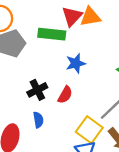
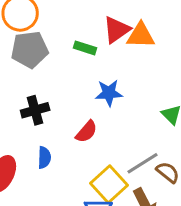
green rectangle: (52, 34) -> (85, 48), size x0.6
black cross: (37, 90) -> (35, 110), moved

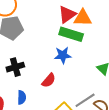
green rectangle: (85, 48) -> (71, 34), moved, size x1.6

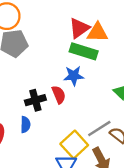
black cross: (15, 67) -> (35, 100), moved
red semicircle: (49, 80) -> (59, 95), moved, turned -63

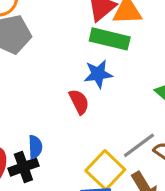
black cross: (35, 100) -> (23, 167), moved

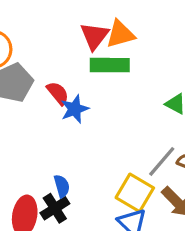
blue star: (98, 74) -> (75, 109), moved
red semicircle: (79, 102) -> (58, 93), moved

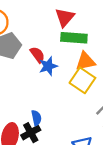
orange triangle: (120, 34) -> (85, 61), moved
yellow square: (135, 193) -> (82, 80), moved

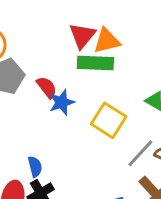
orange triangle: (85, 61) -> (107, 41), moved
blue semicircle: (36, 118) -> (35, 167), moved

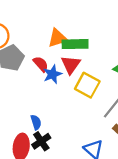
red triangle: (82, 36) -> (71, 65), moved
orange triangle: (107, 41) -> (58, 38), moved

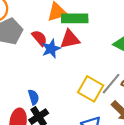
red triangle: (71, 65) -> (70, 39), turned 42
yellow square: (87, 85) -> (91, 89), moved

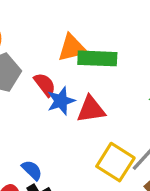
red triangle: (70, 39) -> (91, 109), moved
blue semicircle: (34, 97) -> (32, 170), turned -32

